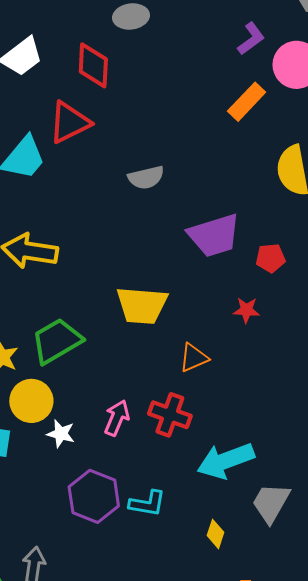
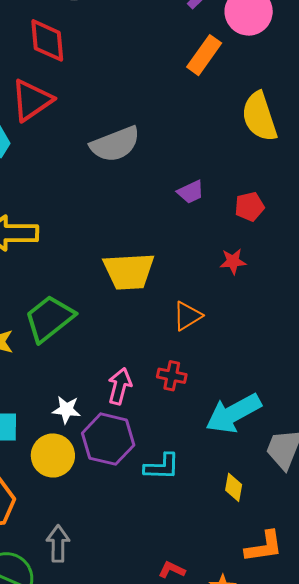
gray semicircle: (146, 178) -> (115, 144), size x1.4
purple trapezoid: (214, 235) -> (191, 192), size x0.5
yellow circle: (31, 401) -> (53, 455), moved
red cross: (170, 415) -> (172, 376), size x0.7
purple hexagon: (94, 496) -> (108, 439), moved

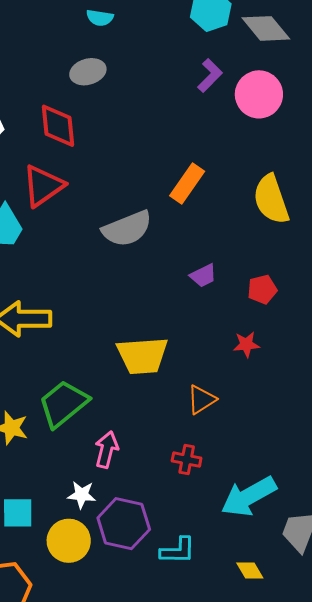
orange rectangle: (204, 55) -> (187, 184), moved
pink arrow: (120, 386) -> (107, 450), moved
yellow diamond: (234, 487) -> (250, 570), turned -40

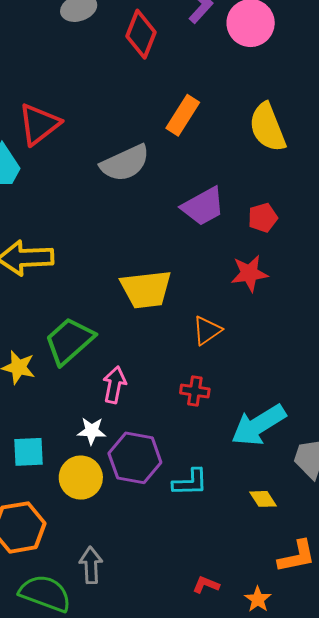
red diamond: (58, 126) -> (141, 34), moved, turned 30
purple trapezoid: (203, 276) -> (203, 206), size x1.6
red star: (246, 344) -> (249, 273), size x1.4

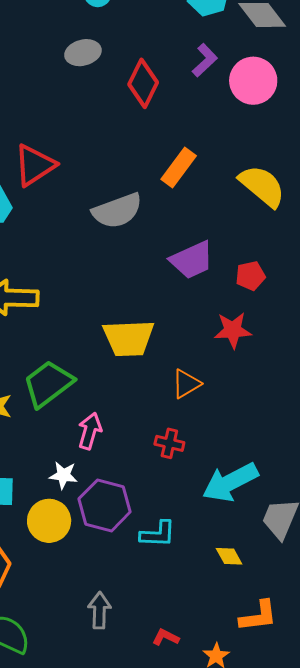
yellow semicircle: (267, 127) -> (262, 186), turned 147
gray arrow: (91, 565) -> (99, 610), moved

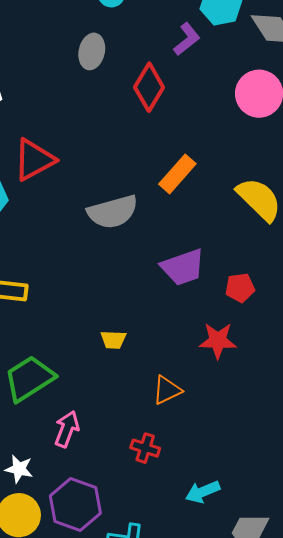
gray ellipse: (83, 53) -> (92, 51), turned -68
purple L-shape: (205, 60) -> (187, 39), moved
yellow trapezoid: (129, 338) -> (113, 340), size x0.5
white star: (63, 475) -> (19, 469), moved
cyan arrow: (230, 482) -> (203, 492), size x0.6

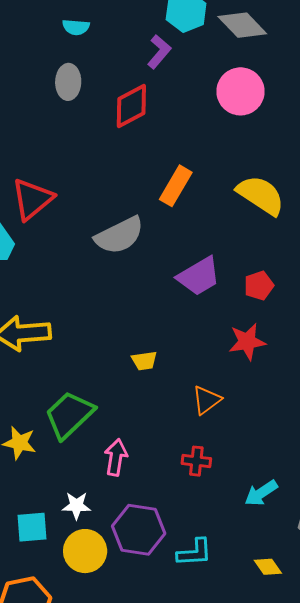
red diamond: (149, 87) -> (131, 106), turned 42

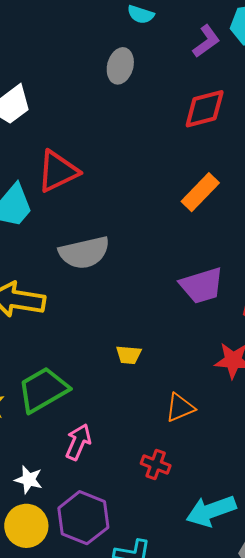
purple L-shape: (159, 52) -> (206, 41), moved
red diamond: (131, 106) -> (205, 109), moved
gray semicircle: (119, 235) -> (84, 253), moved
cyan arrow: (261, 493) -> (211, 511), size x1.4

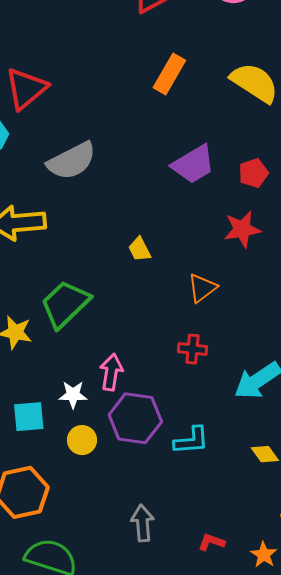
yellow trapezoid: (129, 355) -> (140, 249), turned 72
pink arrow: (78, 442) -> (111, 372), moved
yellow circle: (26, 526) -> (82, 440), size x0.7

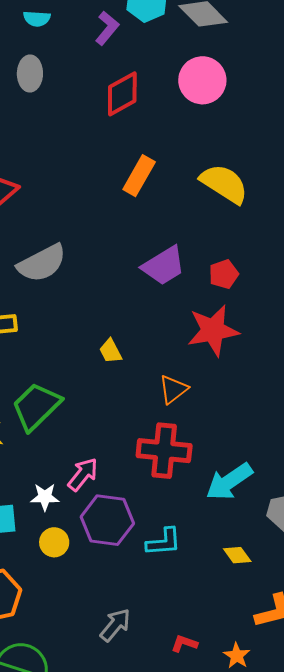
red star: (242, 229) -> (213, 330), size x1.4
red cross: (192, 349) -> (164, 451), size x1.8
pink arrow: (111, 372) -> (83, 474), turned 30
gray arrow: (142, 523) -> (115, 625), turned 45

